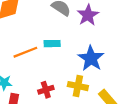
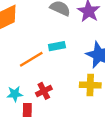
red cross: (46, 90) -> (44, 91), moved

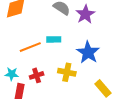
yellow cross: (90, 85) -> (67, 72), moved

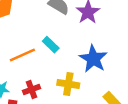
cyan rectangle: (54, 39) -> (51, 45), turned 48

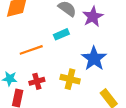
cyan rectangle: (51, 45) -> (61, 34), moved, turned -72

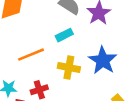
yellow cross: (70, 79) -> (69, 68), moved

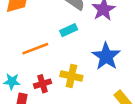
yellow cross: (69, 68) -> (71, 76), moved

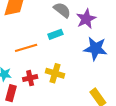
blue star: (106, 56) -> (95, 49), moved, turned -30

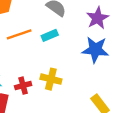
purple star: (86, 19) -> (98, 18), moved
orange line: (26, 48) -> (19, 34), moved

